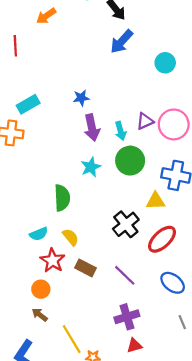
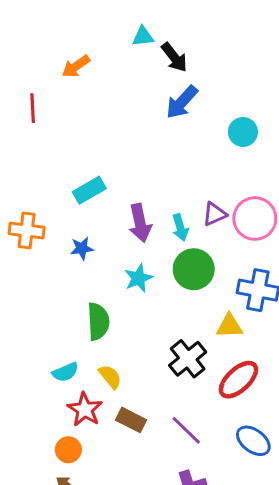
blue star: (81, 98) -> (82, 248), moved
cyan rectangle: (28, 104) -> (89, 190), moved

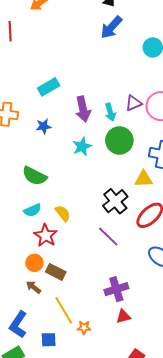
green semicircle: (98, 321) -> (34, 176), moved, turned 120
brown rectangle: (131, 420) -> (56, 272), moved
purple line: (186, 430) -> (108, 237), moved

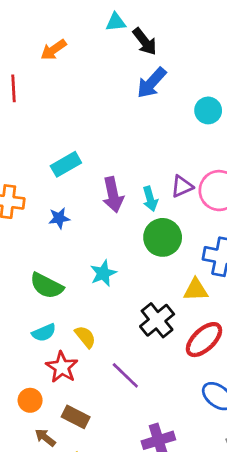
cyan star: (82, 147) -> (103, 273), moved
purple line: (108, 237) -> (125, 375), moved
orange circle: (34, 263) -> (30, 400), moved

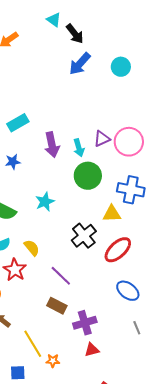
cyan triangle: (116, 22) -> (54, 20), turned 42
cyan circle: (208, 110) -> (121, 67), moved
brown rectangle: (76, 417) -> (57, 306), moved

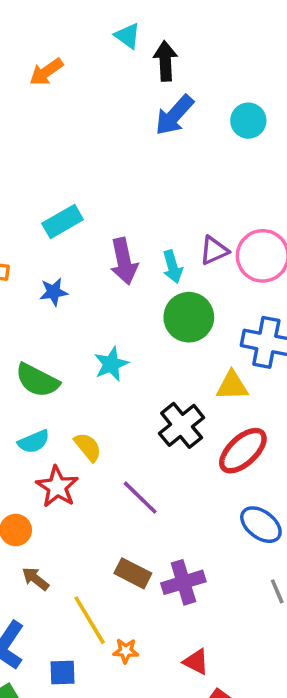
black arrow: (75, 34) -> (165, 61), turned -145
brown rectangle: (57, 306) -> (133, 573), moved
red triangle: (92, 350) -> (196, 662), moved, turned 42

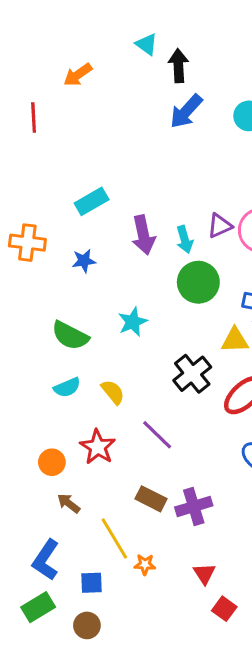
red star: (57, 487) -> (98, 447), moved
red triangle: (196, 662) -> (204, 574), turned 30

